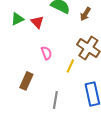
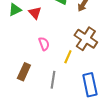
gray line: (55, 100) -> (53, 80), moved

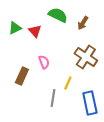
yellow line: (68, 57) -> (68, 83), moved
brown rectangle: (24, 72) -> (22, 76), moved

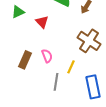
red triangle: (35, 31) -> (42, 22), moved
pink semicircle: (44, 62) -> (47, 56), moved

